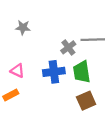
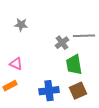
blue cross: (54, 72) -> (49, 91), moved

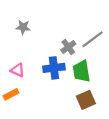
gray line: (84, 36) -> (93, 39), turned -35
blue cross: (49, 91) -> (54, 68), moved

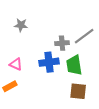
gray cross: (68, 47) -> (62, 43), turned 32
brown square: (86, 100) -> (78, 91), turned 30

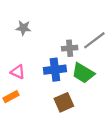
green trapezoid: (74, 65) -> (83, 73), turned -50
brown square: (78, 91) -> (64, 102), moved, turned -30

